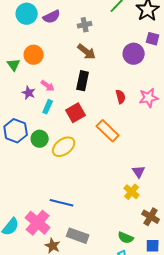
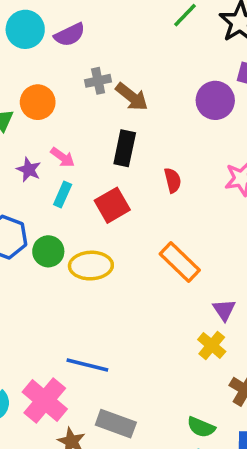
gray cross: (85, 25) -> (98, 81), moved
red semicircle: (121, 97) -> (173, 180), moved
orange rectangle: (108, 131) -> (180, 262), moved
yellow ellipse: (64, 147) -> (91, 266), turned 35

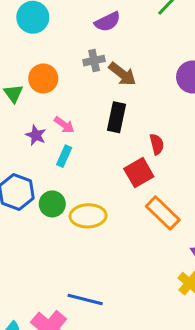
purple semicircle: (70, 35) -> (107, 22), moved
red square: (112, 205) -> (139, 173), moved

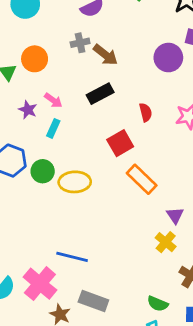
black rectangle: (116, 117) -> (100, 94), turned 50
red semicircle: (157, 144) -> (146, 112), moved

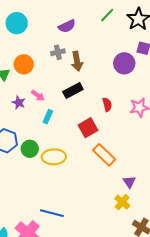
brown arrow: (105, 55) -> (77, 61), turned 42
cyan rectangle: (53, 128) -> (48, 117), moved

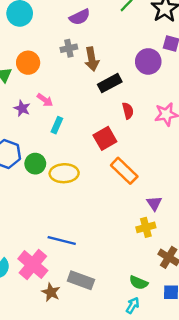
black rectangle: (73, 90) -> (110, 83), moved
yellow cross: (122, 202) -> (146, 227), turned 35

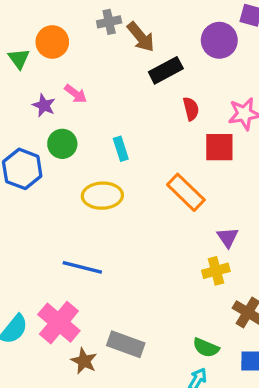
brown arrow: (92, 59) -> (141, 37), turned -30
cyan rectangle: (57, 125) -> (121, 149), moved, turned -42
red square: (105, 138) -> (219, 147), moved, turned 30
green circle: (35, 164) -> (62, 144), moved
blue line: (62, 241) -> (82, 267), moved

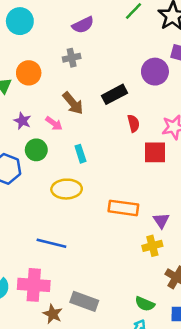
brown arrow: (141, 37) -> (73, 103), moved
pink arrow: (76, 94) -> (54, 123), moved
orange rectangle: (186, 192) -> (123, 208), moved, turned -36
pink cross: (59, 323) -> (34, 285), turned -36

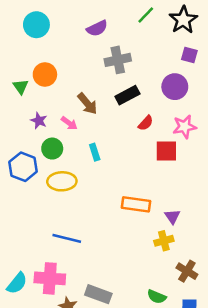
gray cross: (72, 58) -> (118, 60), moved, size x1.5
purple circle: (155, 72) -> (175, 87), moved
red semicircle: (133, 123) -> (146, 123), turned 56
yellow ellipse: (67, 189) -> (62, 181), moved

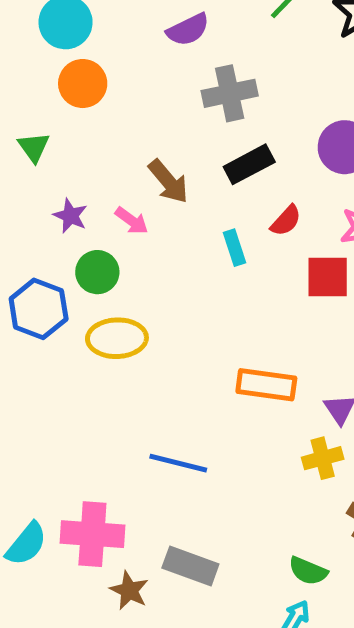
orange circle: (45, 74) -> (83, 84), moved
cyan rectangle: (95, 152) -> (235, 248), moved
blue line: (67, 238) -> (178, 463), moved

